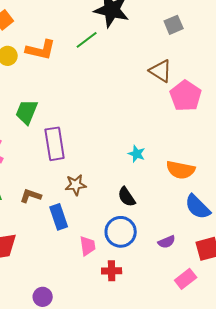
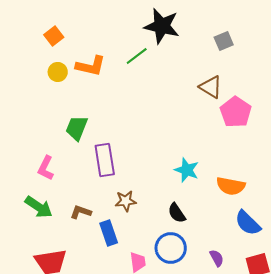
cyan star: (137, 154) -> (187, 170), size x1.4
purple semicircle: (167, 242) -> (217, 258), turned -96

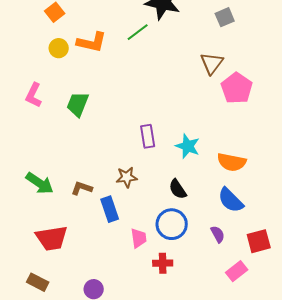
brown triangle: (211, 87) -> (212, 63), turned 35
purple rectangle: (105, 160) -> (148, 136), moved, size x0.7
pink L-shape: (46, 168) -> (34, 95), moved
blue semicircle: (248, 223) -> (231, 200), moved

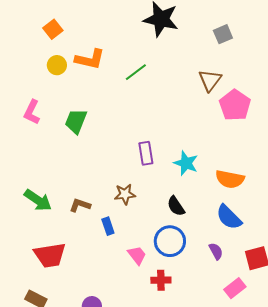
green line: (138, 32) -> (136, 72), moved
blue rectangle: (110, 209) -> (108, 226), size x0.7
pink trapezoid: (139, 238) -> (137, 255), turned -30

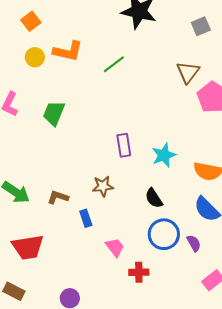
cyan star: (186, 163) -> (164, 155), turned 30
blue circle: (170, 241) -> (164, 234), moved

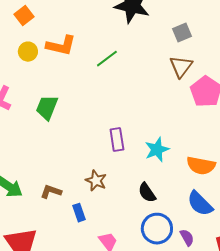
gray square: (201, 26) -> (182, 33), moved
brown star: (103, 186) -> (96, 181), turned 30

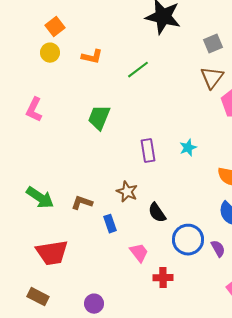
orange L-shape: (61, 46) -> (92, 57), size x0.7
yellow circle: (28, 52) -> (50, 53), moved
green trapezoid: (47, 108) -> (99, 118), moved
cyan star: (157, 150) -> (188, 148), moved, size x0.7
black semicircle: (147, 193) -> (157, 213), moved

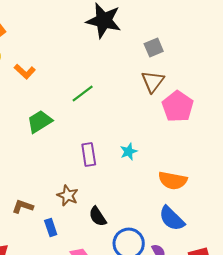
orange L-shape: (92, 57) -> (25, 71), moved, turned 30
green line: (138, 70) -> (83, 93), moved
green trapezoid: (99, 118) -> (40, 121), turned 36

